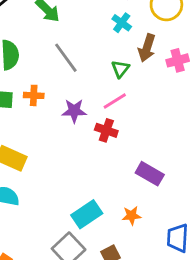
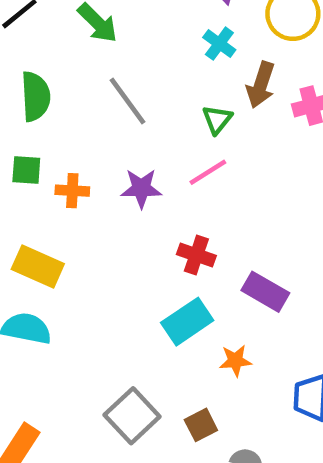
orange cross: (34, 95) -> (72, 191), moved
red cross: (106, 130) -> (196, 255), moved
cyan rectangle: (87, 214) -> (187, 322), moved

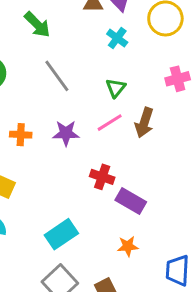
brown arrow: (261, 85) -> (144, 123), moved
purple rectangle: (265, 292) -> (131, 201), moved
cyan rectangle: (187, 322) -> (61, 234), moved

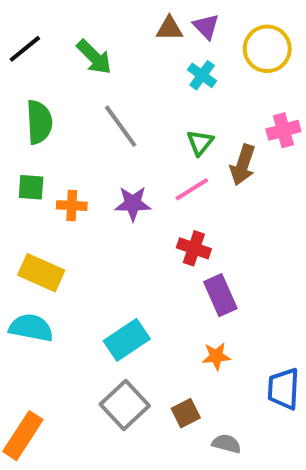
brown arrow: (144, 123) -> (243, 165), moved
red cross: (102, 177) -> (194, 248), moved
purple rectangle: (131, 201) -> (220, 295), turned 36

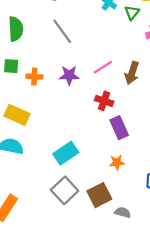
green triangle: (200, 142) -> (132, 13), moved
brown arrow: (243, 165) -> (132, 73), moved
brown square: (186, 413) -> (99, 195), size x1.5

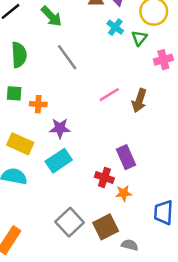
purple star: (69, 75) -> (60, 128), moved
red cross: (104, 101) -> (104, 178), moved
cyan rectangle: (66, 153) -> (59, 161), moved

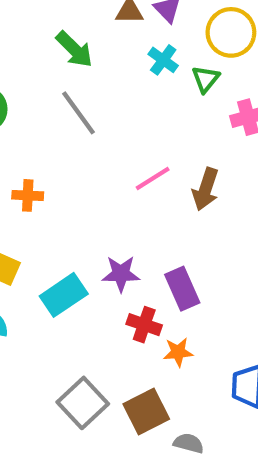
green arrow: (51, 16) -> (74, 49), moved
purple star: (60, 128) -> (121, 274), moved

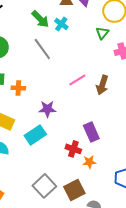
cyan cross: (163, 60) -> (61, 24), moved
purple star: (121, 274) -> (47, 109), moved

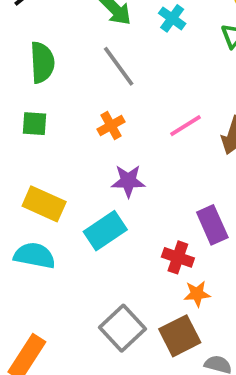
cyan cross: (61, 24) -> (172, 18), moved
orange cross: (18, 88) -> (111, 126), moved, turned -32
orange star: (89, 162) -> (197, 294), moved

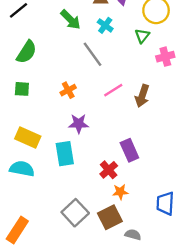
green semicircle: (42, 62) -> (27, 52), turned 35
gray line: (119, 66) -> (92, 54), moved
cyan rectangle: (105, 231) -> (65, 154), turned -65
red cross: (178, 257) -> (109, 170), turned 30

